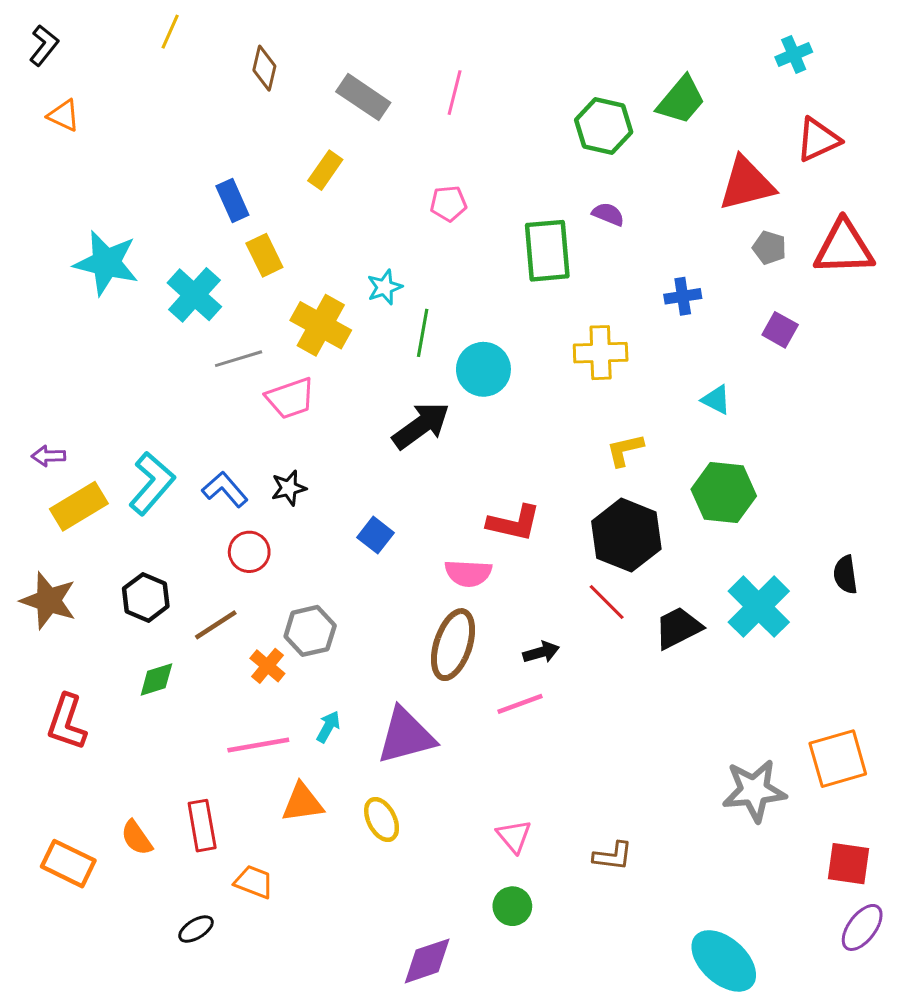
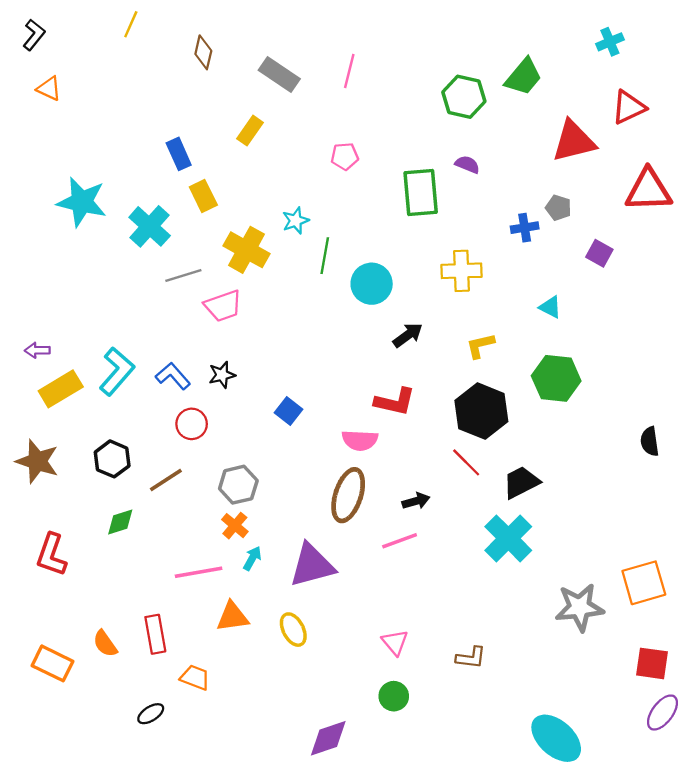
gray pentagon: (769, 248) -> (558, 208), moved
black arrow: (421, 426) -> (408, 335), moved, size x0.7
cyan cross: (759, 607) -> (508, 538), moved
orange cross: (267, 666) -> (235, 526), moved

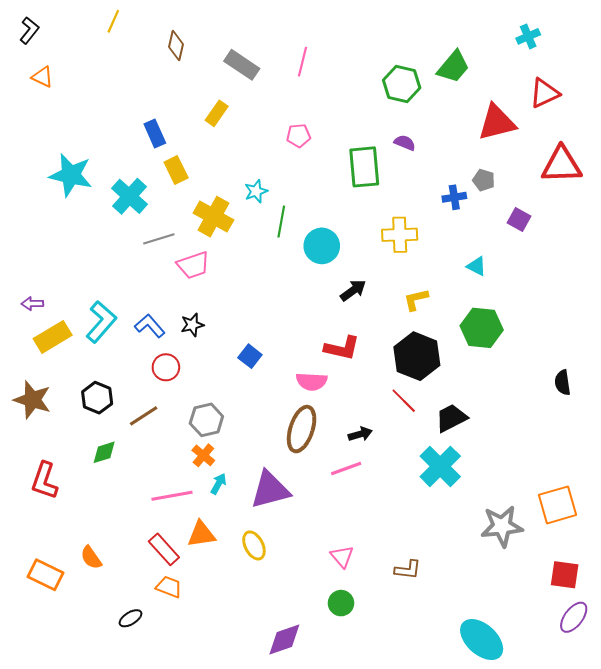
red rectangle: (155, 634) -> (164, 549), moved, turned -32

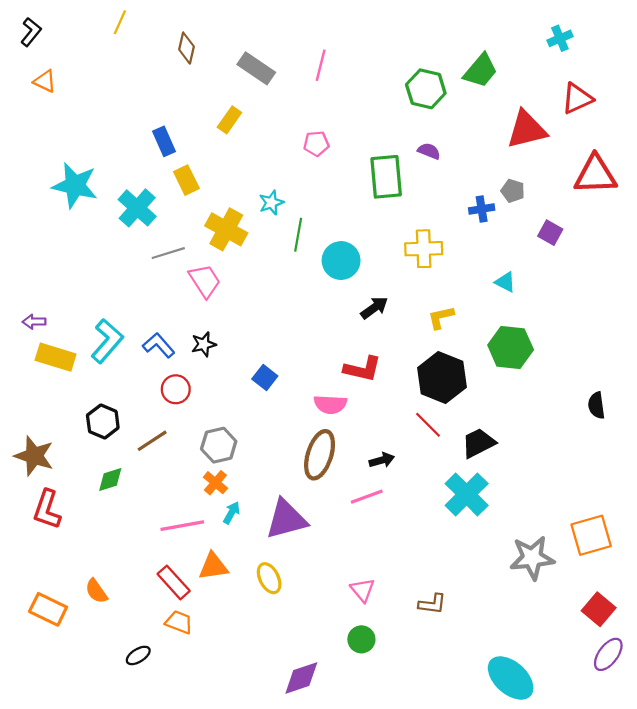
pink trapezoid: (193, 265) -> (205, 281), turned -104
yellow rectangle: (53, 337) -> (56, 357), turned 48
brown star: (32, 400) -> (34, 456), moved
red square: (565, 575) -> (599, 609), turned 32

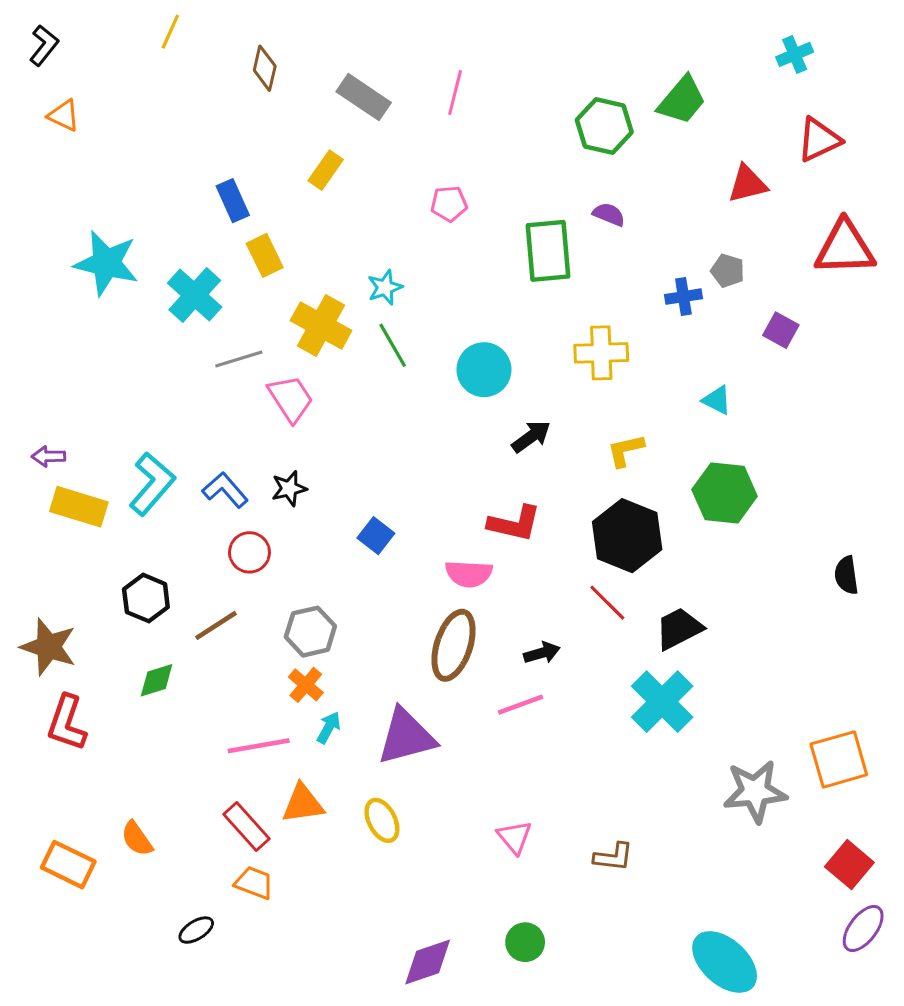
red triangle: (527, 130) -> (747, 184), size x0.7
green line: (298, 235) -> (393, 345), moved, turned -40
green circle: (361, 639) -> (525, 942), moved

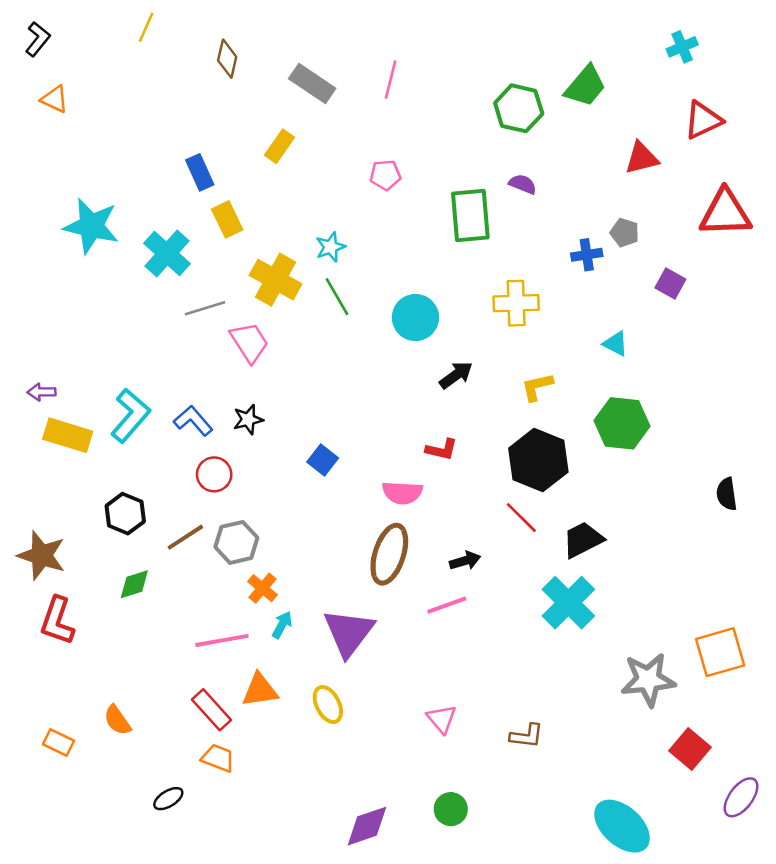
red L-shape: (514, 523) -> (442, 450), size x0.7
gray hexagon: (310, 632) -> (236, 542), moved
purple triangle: (406, 737) -> (349, 633), turned -38
orange rectangle: (68, 865) -> (59, 742), size x0.7
red square: (849, 865) -> (690, 749), moved

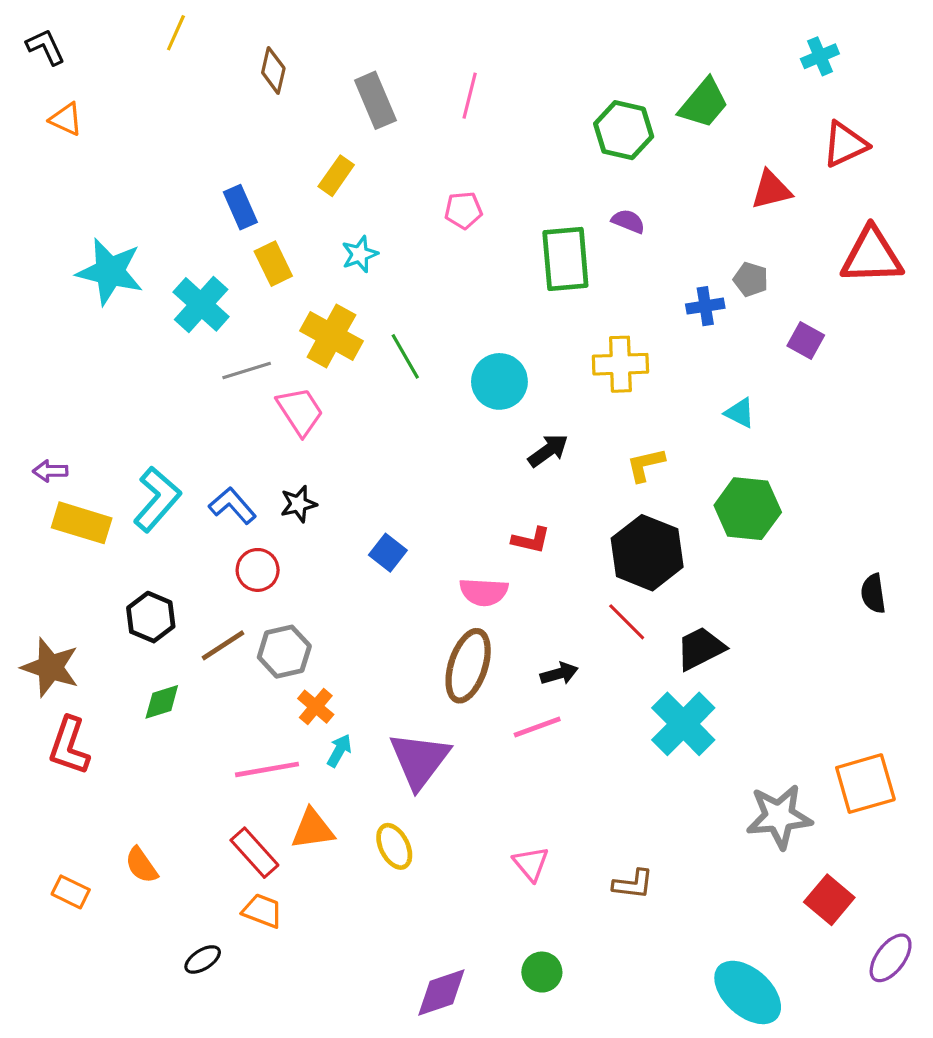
black L-shape: (38, 39) -> (46, 47), turned -64
gray rectangle: (312, 83) -> (375, 100), turned 33
cyan star: (330, 247) -> (360, 254), moved

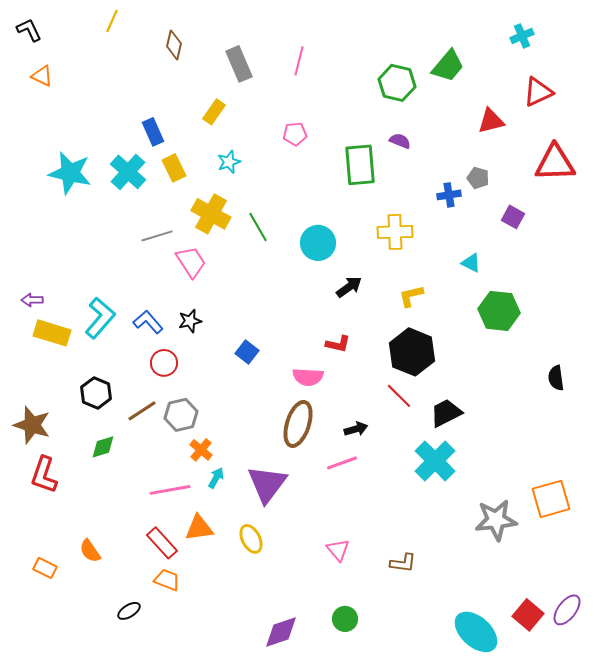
cyan cross: (201, 304) -> (128, 172), moved
green hexagon: (748, 509) -> (499, 311), moved
red square: (829, 900) -> (528, 615), moved

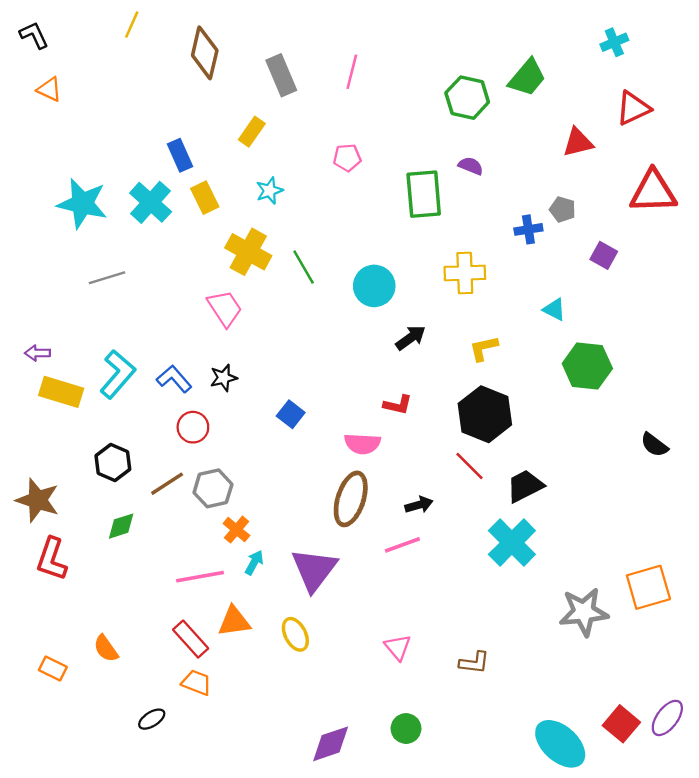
brown diamond: (174, 45) -> (205, 53), size x1.5
gray line: (157, 236) -> (107, 278), moved
black semicircle: (556, 378) -> (654, 445), turned -45

